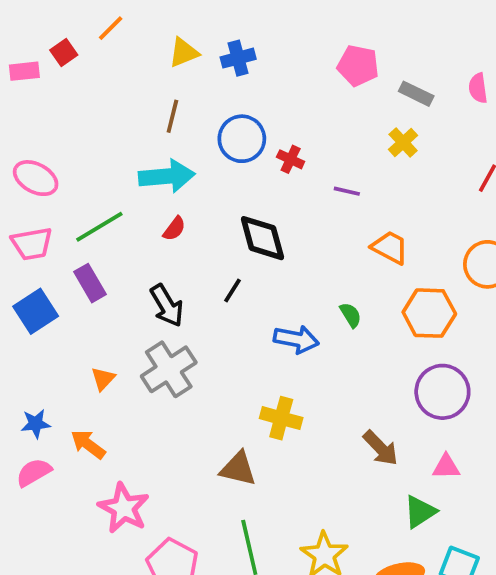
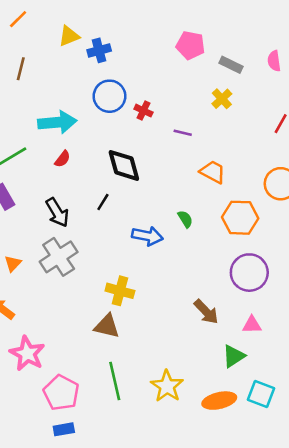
blue cross: (238, 58) -> (99, 50), moved
brown line: (172, 116) -> (21, 69), moved
yellow cross: (281, 418) -> (120, 291), moved

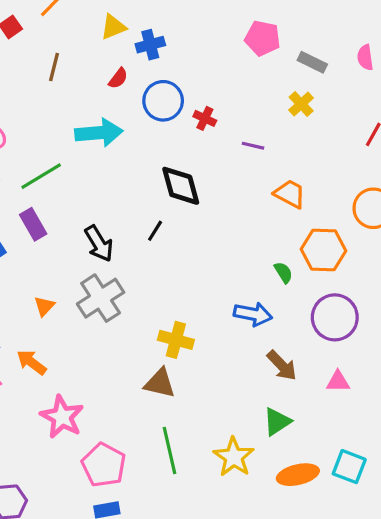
red semicircle: (62, 159) -> (118, 78), moved
green semicircle: (185, 219) -> (283, 272), moved
blue arrow: (147, 236) -> (253, 314), moved
green triangle: (234, 356) -> (277, 422), moved

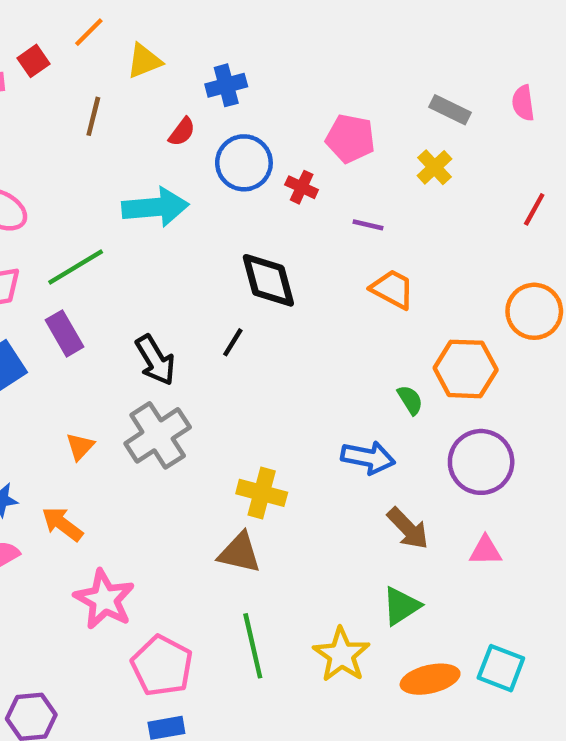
yellow triangle: (113, 27) -> (144, 61), moved
pink pentagon: (263, 38) -> (350, 138), moved
orange trapezoid: (290, 194) -> (392, 289), moved

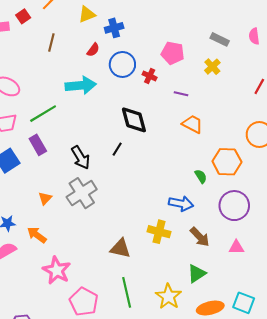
yellow triangle: (144, 61) -> (87, 14), moved
yellow cross: (262, 493) -> (159, 232), moved

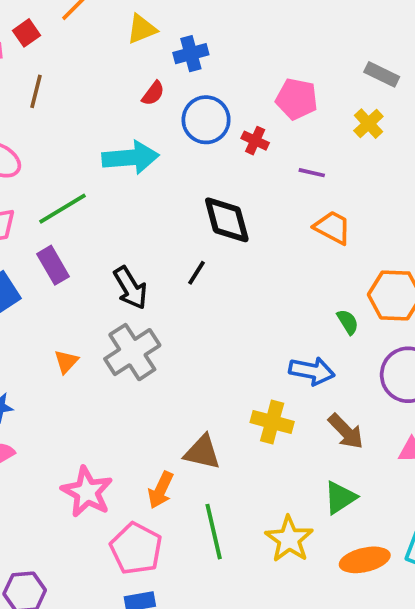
brown line: (51, 43) -> (36, 91), moved
orange arrow: (37, 235) -> (161, 490), moved, turned -102

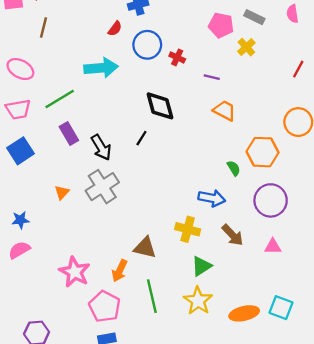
pink pentagon: (297, 99) -> (221, 25), moved
purple rectangle: (53, 265) -> (69, 134), moved
green triangle: (340, 498) -> (201, 266), moved

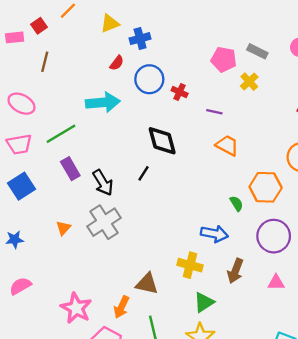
blue star: (20, 220) -> (15, 240), moved
brown arrow: (233, 235) -> (235, 271), turned 65

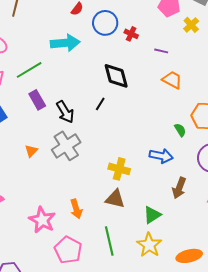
yellow cross: (190, 265) -> (119, 169), moved
brown triangle: (147, 284) -> (115, 199), moved
orange arrow: (121, 307) -> (76, 209), moved, turned -42

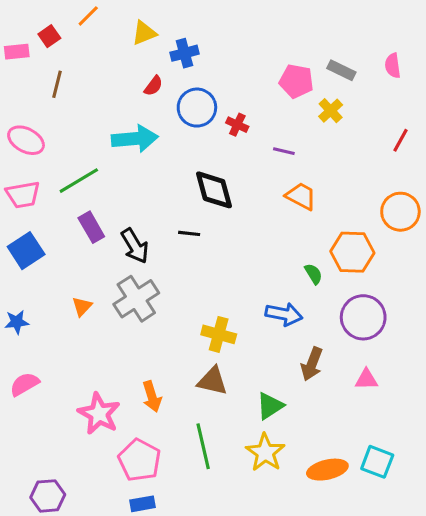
black line: (100, 104) -> (189, 233), turned 64

